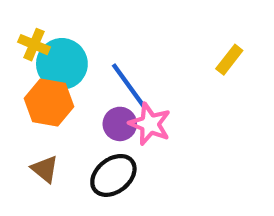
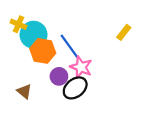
orange hexagon: (49, 102) -> (43, 51), moved
purple circle: (120, 124) -> (59, 76), moved
black ellipse: (113, 175) -> (75, 88), moved

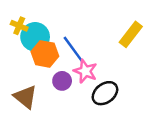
yellow rectangle: (124, 32) -> (131, 34), size x1.5
black ellipse: (75, 88) -> (105, 93), moved
brown triangle: (24, 91) -> (25, 97), size x1.5

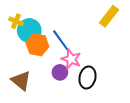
yellow rectangle: (131, 34) -> (109, 16), moved
purple circle: (62, 81) -> (60, 72), moved
black ellipse: (105, 93) -> (87, 77), turned -40

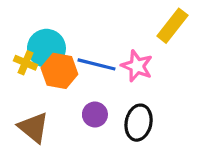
yellow cross: (16, 21) -> (25, 63), moved
blue line: (61, 41) -> (97, 64), turned -40
pink star: (71, 59) -> (137, 66), moved

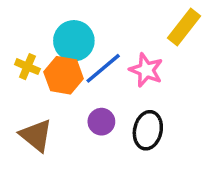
cyan circle: (46, 48) -> (74, 41), moved
blue line: (97, 64) -> (103, 68), turned -54

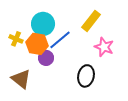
yellow rectangle: (184, 27) -> (91, 21), moved
pink star: (146, 70) -> (104, 47), moved
purple circle: (101, 122) -> (46, 58), moved

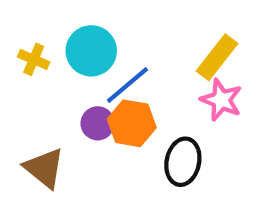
yellow rectangle: (91, 21) -> (217, 57), moved
yellow cross: (16, 39) -> (34, 59), moved
orange hexagon: (37, 44) -> (132, 123), moved

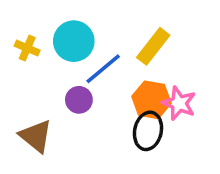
yellow rectangle: (217, 57) -> (153, 46), moved
pink star: (221, 100) -> (179, 103), moved
orange hexagon: (132, 123) -> (151, 100), moved

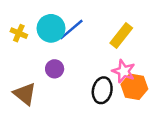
yellow rectangle: (153, 46) -> (121, 36), moved
blue line: (103, 69) -> (71, 30), moved
orange hexagon: (151, 100) -> (134, 87), moved

